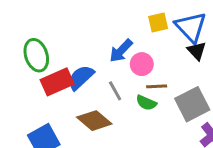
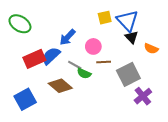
blue arrow: (121, 51) -> (67, 37), moved
green ellipse: (36, 55) -> (20, 24), moved, turned -40
gray line: (115, 91) -> (75, 65), turned -32
green semicircle: (146, 103) -> (84, 73), moved

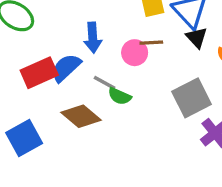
blue arrow: (67, 37) -> (93, 38), turned -48
brown line: (104, 62) -> (151, 43), moved

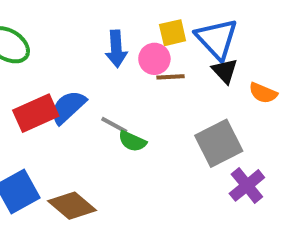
blue arrow: (93, 38) -> (116, 49), moved
pink circle: (135, 53) -> (154, 59), moved
brown diamond: (81, 116) -> (72, 206), moved

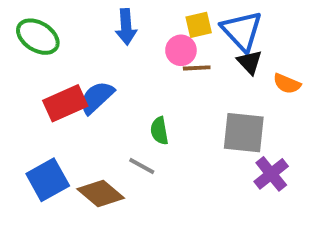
blue arrow: (116, 49) -> (126, 27), moved
gray line: (114, 125) -> (142, 166), moved
green semicircle: (132, 141) -> (159, 131), turned 56
gray square: (219, 143) -> (244, 133), turned 33

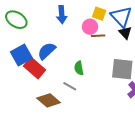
yellow square: (199, 25) -> (99, 14), turned 32
red rectangle: (65, 103) -> (34, 68), moved, turned 65
blue square: (48, 180) -> (21, 55), moved

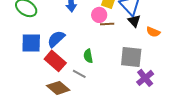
blue square: (21, 55) -> (31, 43), turned 30
red rectangle: (34, 68) -> (55, 61), moved

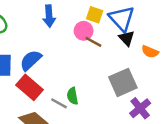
brown line: (107, 24) -> (93, 42), turned 32
green semicircle: (88, 56) -> (72, 96), moved
gray square: (131, 57) -> (123, 82), turned -30

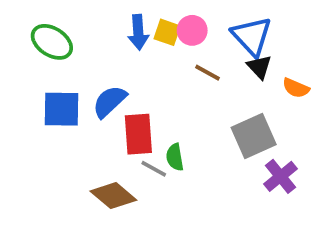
yellow square: (95, 15) -> (167, 32), moved
pink circle: (84, 31) -> (192, 30), moved
red rectangle: (29, 87) -> (138, 134), moved, turned 45

